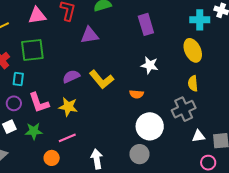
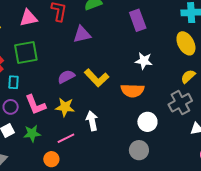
yellow semicircle: (193, 83) -> (188, 76), turned 56
orange semicircle: (137, 94) -> (132, 90), size x1.6
white circle: (150, 126) -> (147, 122), size x0.7
white arrow: (97, 159) -> (92, 121), moved

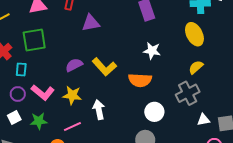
pink L-shape: (35, 105) -> (43, 92), turned -30

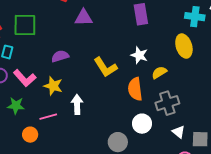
yellow L-shape: (104, 67) -> (105, 67), moved
yellow semicircle: (196, 67) -> (159, 73), moved
orange semicircle: (140, 80) -> (135, 89), moved, turned 70
white circle: (154, 112) -> (142, 124), moved
white triangle: (203, 120) -> (179, 132), turned 40

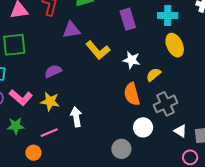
cyan cross: (195, 17) -> (168, 16), moved
yellow L-shape: (105, 67) -> (98, 50), moved

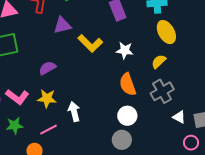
yellow semicircle: (154, 75) -> (159, 62), moved
white circle: (143, 127) -> (127, 116), moved

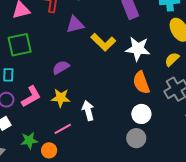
white star: (125, 50) -> (138, 49), size x1.4
pink L-shape: (17, 97) -> (31, 97), turned -65
green star: (15, 126) -> (29, 140), moved

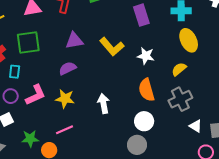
purple triangle: (75, 25) -> (74, 41), moved
white star: (138, 49) -> (146, 56), size x0.7
white arrow: (88, 111) -> (103, 103), moved

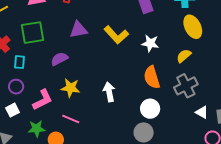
purple semicircle: (67, 68) -> (59, 59), moved
pink L-shape: (36, 95) -> (43, 100), moved
pink line: (65, 130) -> (71, 119), turned 48

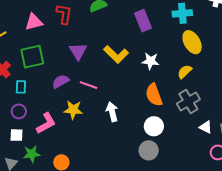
purple triangle: (78, 30) -> (78, 51), turned -48
white square: (12, 110) -> (17, 135), turned 32
pink line: (71, 119) -> (89, 85), moved
green star: (37, 129) -> (32, 154), moved

